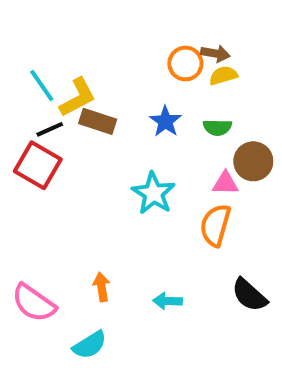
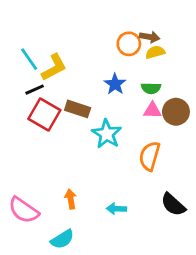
brown rectangle: (98, 121) -> (78, 109), moved
red square: (38, 165) -> (44, 115), moved
pink triangle: (225, 183) -> (152, 110), moved

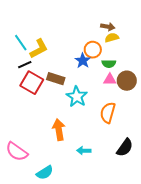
orange circle: (129, 44) -> (93, 50), moved
orange arrow: (71, 199) -> (59, 130), moved, size x1.5
black semicircle: (173, 205) -> (125, 148), turned -96

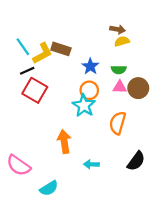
orange circle: (93, 50) -> (89, 90), moved
brown rectangle: (56, 79) -> (61, 49), moved

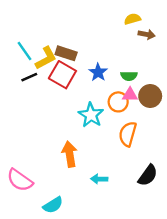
brown arrow: (118, 29) -> (147, 34), moved
yellow semicircle: (122, 41) -> (132, 19), moved
red square: (35, 90) -> (62, 75), moved
orange circle: (89, 90) -> (118, 102), moved

